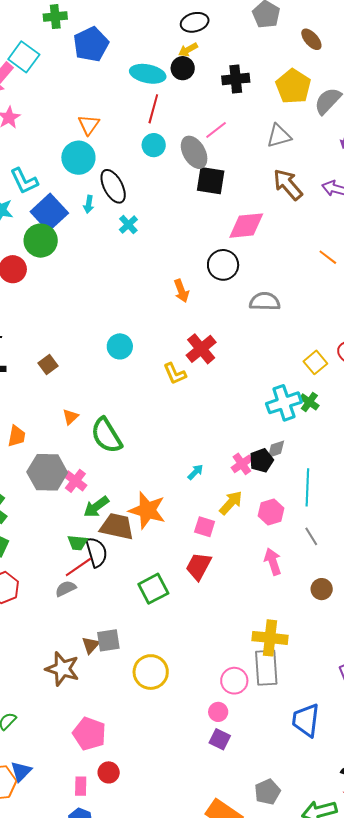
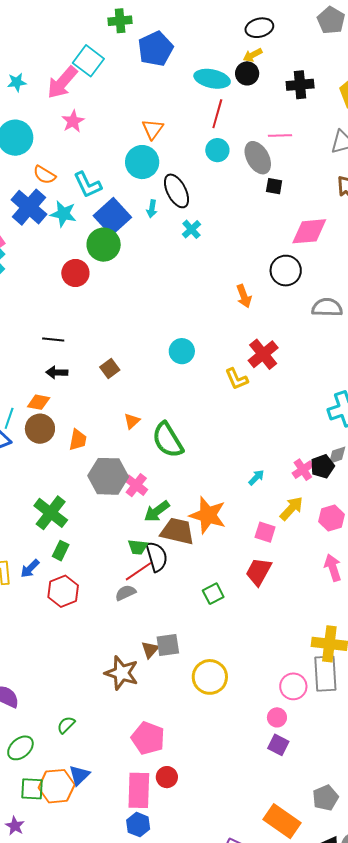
pink line: (216, 130) -> (280, 135), turned 35
black square: (211, 181) -> (274, 186), size x0.6
green square: (153, 589) -> (213, 594), size x0.7
pink rectangle: (81, 786) -> (139, 790), size x1.8

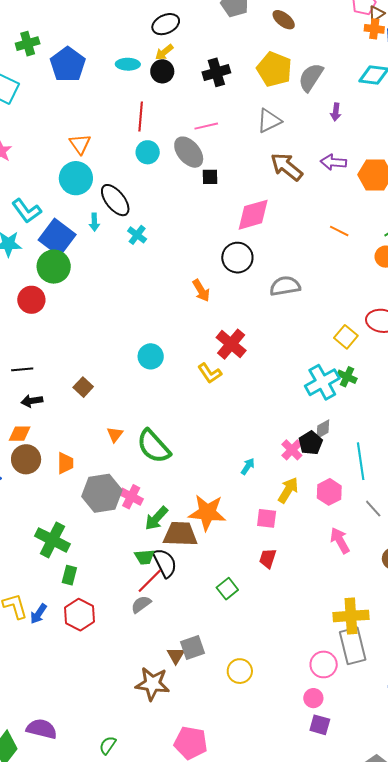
cyan ellipse: (212, 79) -> (128, 64), moved, size x0.7
blue arrow: (30, 569) -> (38, 614), moved
red trapezoid: (259, 572) -> (268, 558), size x0.7
yellow circle: (210, 677) -> (240, 671), size x0.7

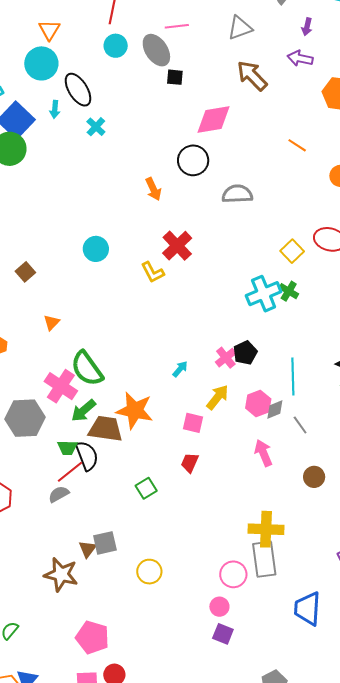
purple arrow: (333, 162) -> (300, 58), moved
gray diamond: (323, 429) -> (275, 410), moved
green semicircle: (154, 446) -> (87, 369), moved
gray hexagon: (102, 493) -> (25, 418), moved
pink cross: (131, 497) -> (61, 386), size x1.4

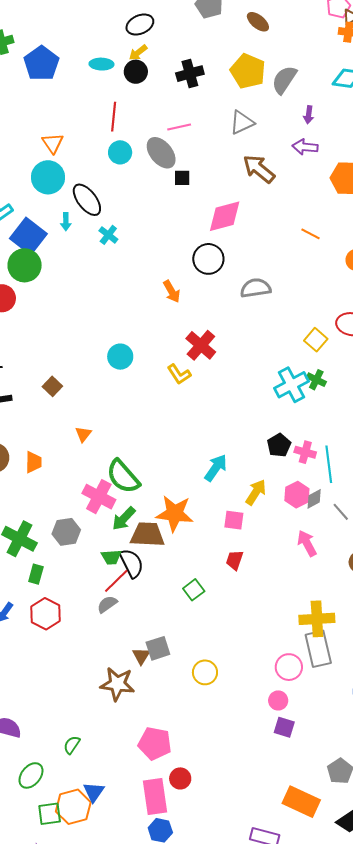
pink cross: (226, 358) -> (305, 452), moved, turned -30
cyan arrow: (180, 369) -> (216, 468), size x1.6
gray hexagon: (25, 418) -> (66, 532), size x0.7

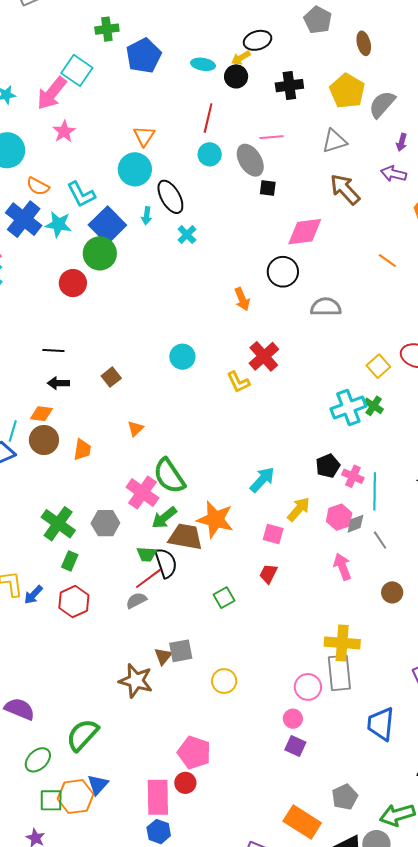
brown ellipse: (258, 22) -> (364, 43), turned 30
black ellipse: (140, 24) -> (258, 40), moved
pink pentagon: (155, 743) -> (194, 753), moved
green semicircle: (72, 745) -> (82, 735), size x1.8

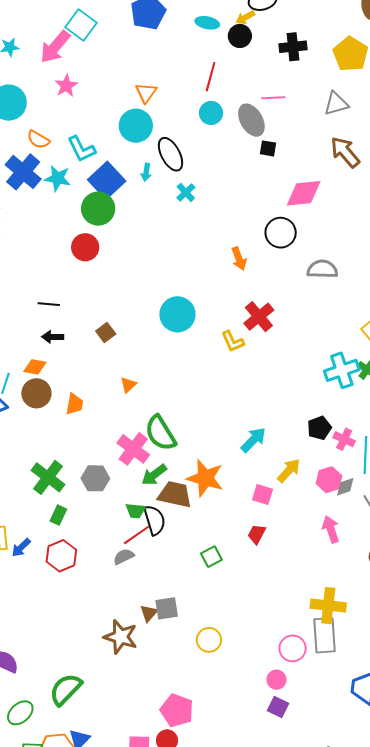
red circle: (73, 283) -> (85, 247), moved
cyan circle: (182, 357) -> (177, 314), size x1.4

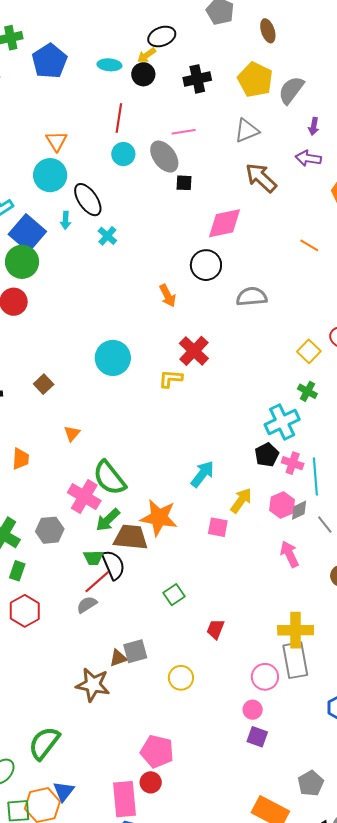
yellow L-shape: (233, 341) -> (171, 379), turned 125
cyan cross: (342, 370) -> (282, 422), moved
red trapezoid: (257, 534) -> (216, 629), moved
brown triangle: (149, 613) -> (118, 658), turned 36

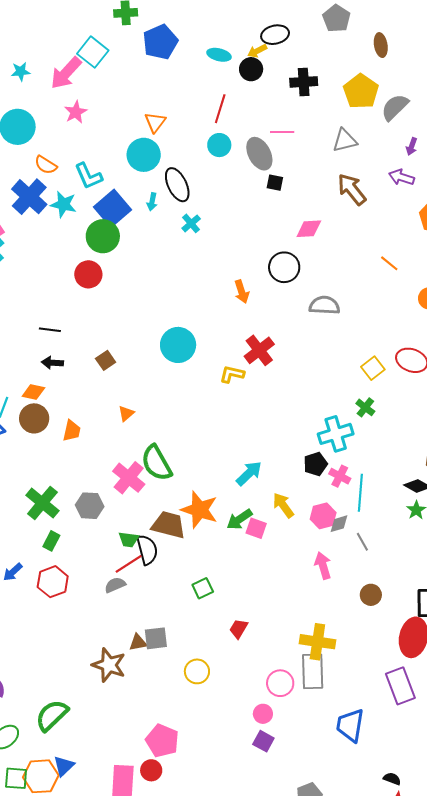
pink diamond: (225, 223) -> (309, 229), size x0.7
yellow arrow: (241, 501) -> (283, 505), turned -80
green arrow: (108, 520) -> (239, 519), moved

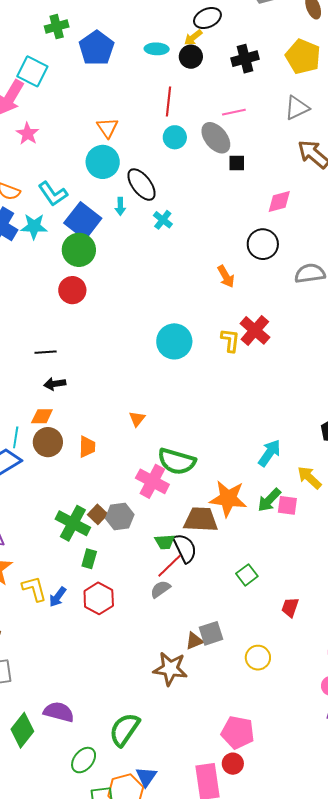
brown square: (106, 360) -> (98, 514), moved
yellow L-shape: (232, 374) -> (230, 340), moved, turned 95
green semicircle: (156, 463) -> (177, 461), turned -33

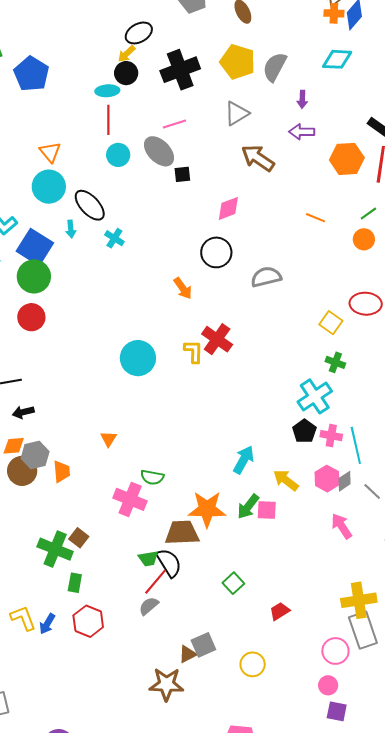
cyan ellipse: (157, 49) -> (107, 91), moved
black cross: (245, 59) -> (180, 70), size x1.4
green semicircle: (177, 461) -> (152, 477), size x0.6
gray hexagon: (120, 517) -> (35, 455), moved
red trapezoid: (290, 607) -> (280, 611), turned 45

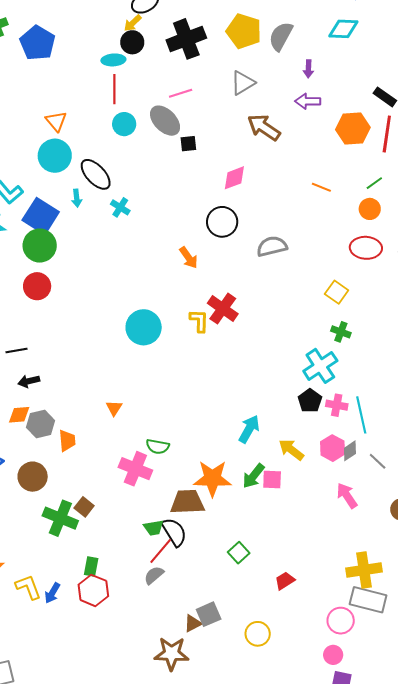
red ellipse: (366, 304) -> (366, 248), moved
brown circle: (22, 471) -> (33, 477), moved
green rectangle: (75, 583) -> (91, 566), moved
gray rectangle: (363, 630) -> (368, 600), turned -57

